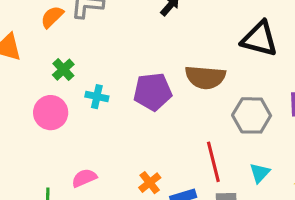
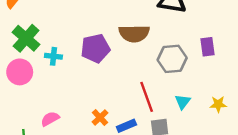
green cross: (63, 70) -> (26, 38), size x1.6

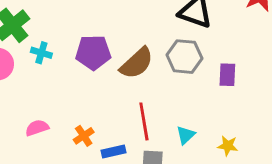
brown semicircle: (134, 33) -> (137, 63), moved, turned -52
gray hexagon: (172, 59) -> (184, 57), moved
pink semicircle: (50, 119) -> (37, 128), moved

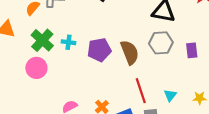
cyan cross: (41, 53) -> (69, 42), moved
brown semicircle: (137, 63) -> (130, 52), turned -60

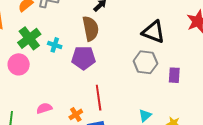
brown semicircle: (130, 52) -> (91, 29), moved
red line: (141, 91) -> (99, 98), moved

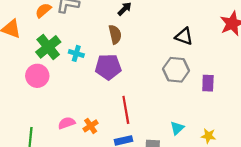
brown semicircle: (91, 29) -> (115, 34), size x0.7
black triangle: (154, 32) -> (184, 36), size x0.7
orange cross: (76, 114) -> (91, 126), moved

